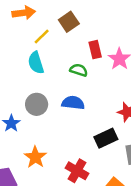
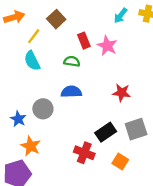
gray circle: (37, 104) -> (43, 109), moved
black rectangle: (106, 138) -> (106, 132), moved
orange star: (35, 157) -> (31, 146), moved

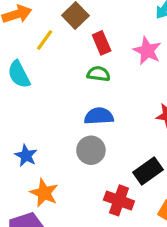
red rectangle: (84, 41) -> (102, 43), moved
cyan semicircle: (32, 61) -> (19, 74), moved
gray circle: (43, 109) -> (91, 150), moved

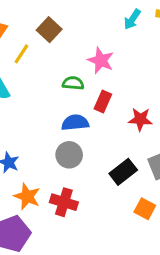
red rectangle: (102, 43) -> (103, 101), moved, turned 50
pink star: (147, 51) -> (101, 60), moved
red cross: (119, 200) -> (64, 202), moved

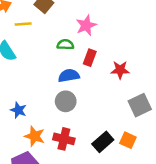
yellow line: (21, 54) -> (23, 24), turned 56
pink star: (101, 60) -> (86, 25), turned 30
black rectangle: (123, 172) -> (103, 142), moved

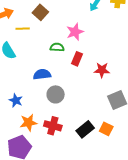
blue semicircle: (69, 76) -> (42, 74), moved
orange star: (35, 136) -> (28, 123), turned -30

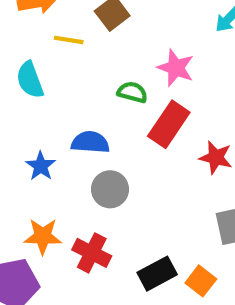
pink star: (75, 32) -> (176, 68), turned 30
red rectangle: (77, 59) -> (169, 124), size x1.5
blue star: (16, 100) -> (41, 166), moved

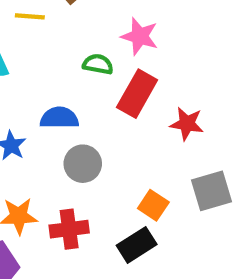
red cross: (92, 253) -> (69, 229), turned -30
orange square: (201, 281) -> (153, 205), moved

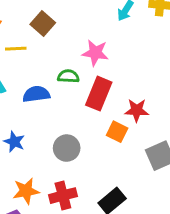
blue semicircle: (59, 118) -> (36, 94), moved
orange square: (153, 205) -> (117, 132), moved

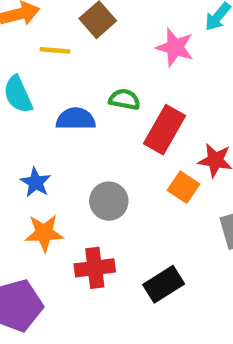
pink star: (95, 53) -> (175, 47), moved
orange star: (26, 191) -> (44, 233), moved

